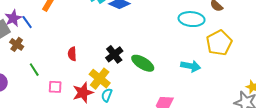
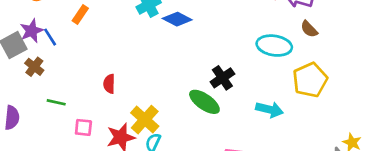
black cross: (114, 54) -> (222, 78), moved
green line: (34, 70) -> (56, 102), turned -48

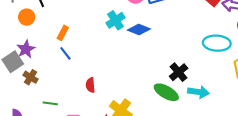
blue line: (50, 37) -> (65, 53), moved
cyan arrow: (269, 109) -> (198, 92), moved

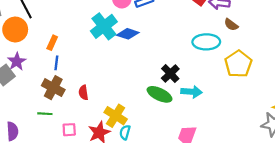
orange circle: (27, 17) -> (15, 29), size x1.5
cyan cross: (116, 20) -> (104, 26), size x1.4
blue line: (65, 53) -> (56, 63), turned 48
brown cross: (31, 77) -> (53, 88), moved, size x1.5

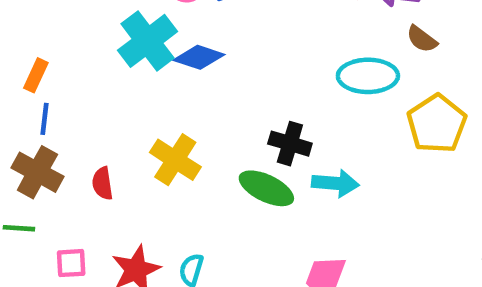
black cross: (170, 74) -> (290, 144), turned -30
yellow cross: (116, 116) -> (175, 160), moved

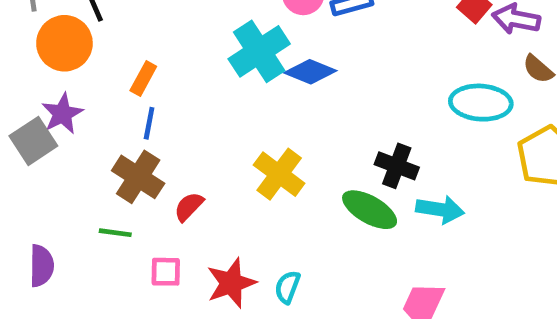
red semicircle: (102, 183) -> (189, 207), moved, turned 48

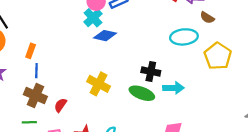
cyan cross: (259, 51) -> (93, 18), moved, size x0.7

